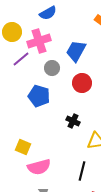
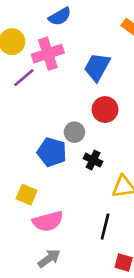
gray circle: (52, 68) -> (74, 132), moved
blue pentagon: (39, 96) -> (52, 152), moved

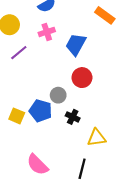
pink cross: (48, 54) -> (47, 32), moved, size x0.7
yellow square: (27, 195) -> (17, 116), moved
pink semicircle: (48, 221) -> (37, 165), turned 60

